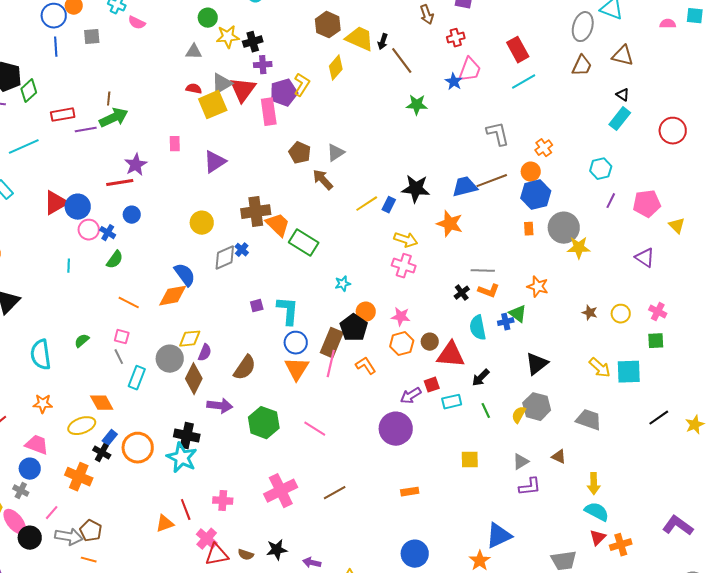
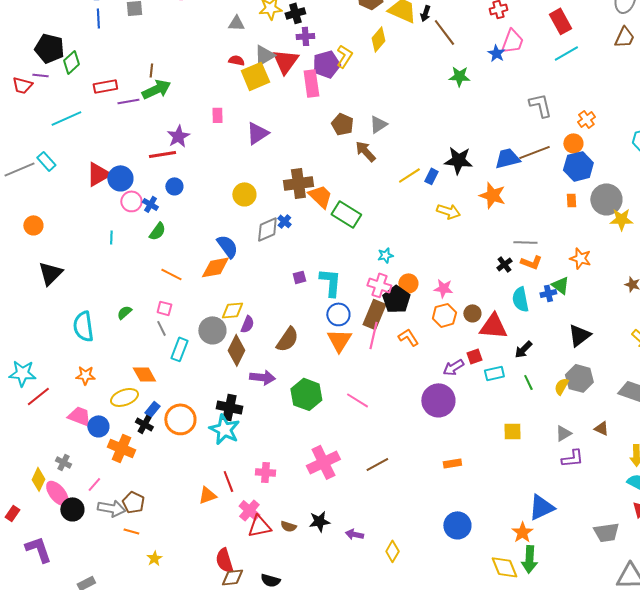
pink cross: (404, 266) -> (379, 285), moved
blue circle: (30, 469) -> (98, 426), moved

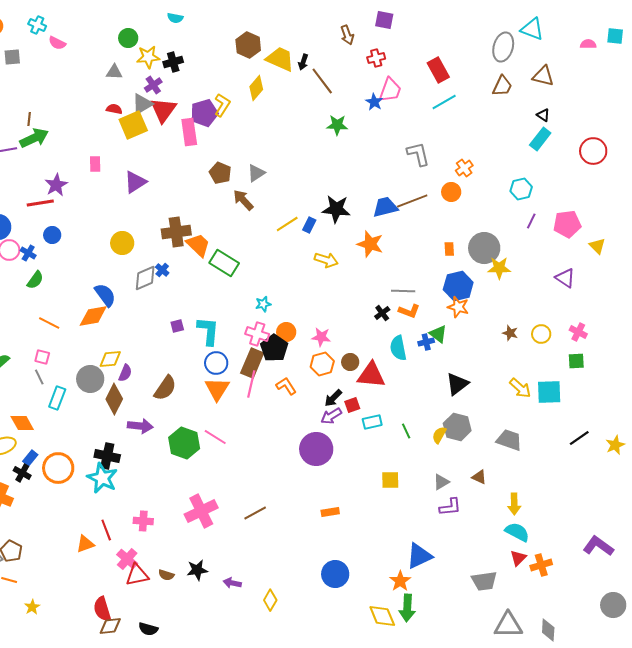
purple cross: (305, 36) -> (153, 85), moved, turned -30
blue hexagon: (578, 166) -> (458, 286), moved
black arrow: (523, 349) -> (333, 398), moved
pink line: (357, 400) -> (215, 437), moved

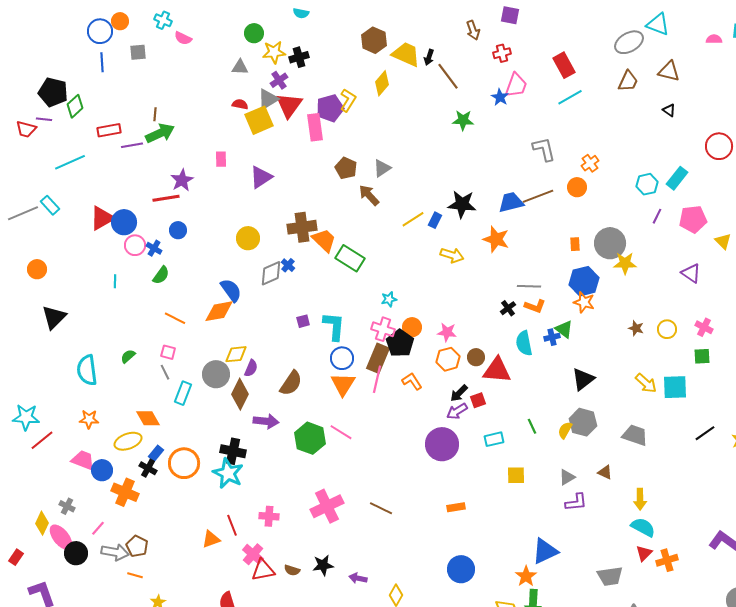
gray ellipse: (503, 47) -> (629, 42), turned 44
cyan rectangle: (540, 139) -> (677, 178), moved
cyan rectangle: (372, 422) -> (494, 439), moved
brown line: (255, 513) -> (381, 508), turned 55

